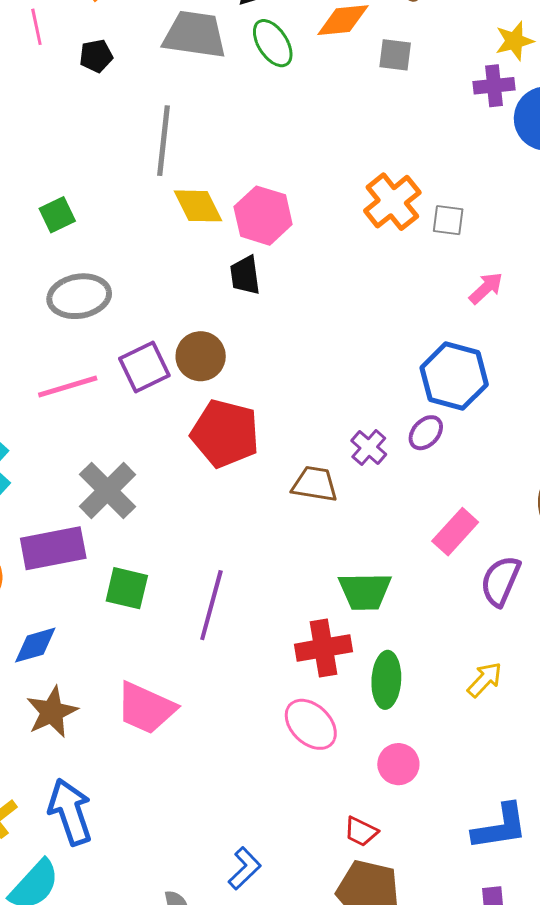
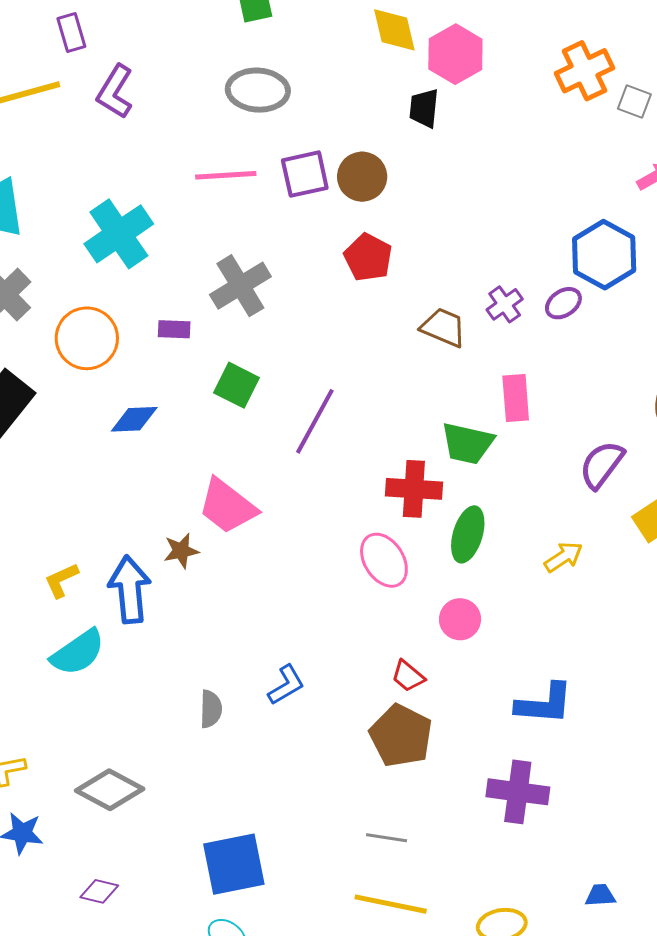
red pentagon: (225, 433) -> (368, 257), size x0.7
pink rectangle: (455, 532) -> (516, 398), moved, turned -60
purple rectangle: (53, 548) -> (174, 329), size x0.5
brown star: (52, 712) -> (181, 551), moved, size x0.7

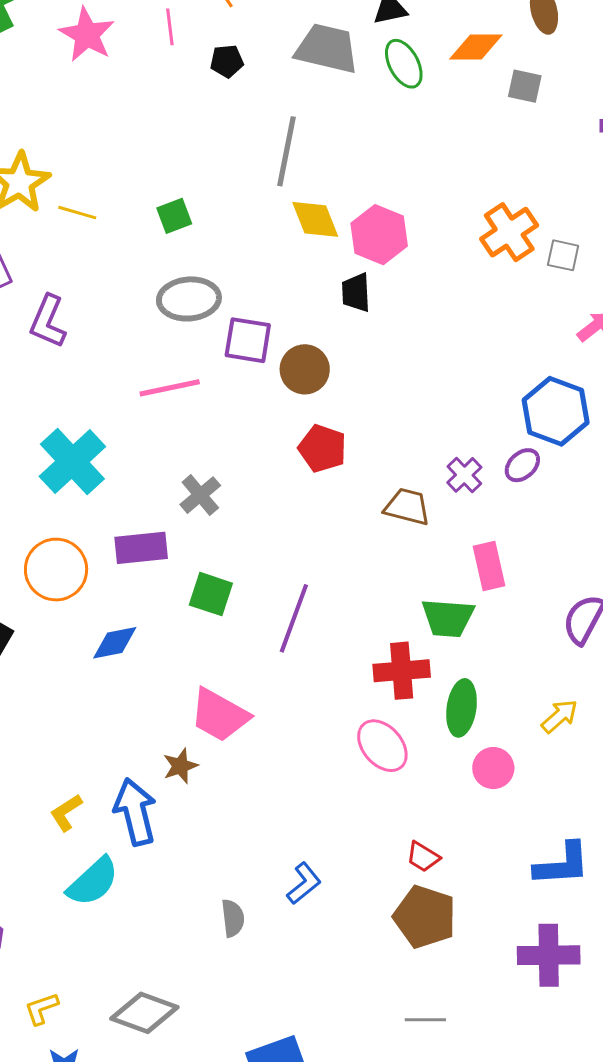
purple square: (305, 174) -> (248, 340), moved, turned 30
gray cross: (240, 286) -> (200, 495), size x0.7
purple rectangle: (174, 329) -> (141, 548), size x1.6
pink circle: (460, 619) -> (493, 768), moved

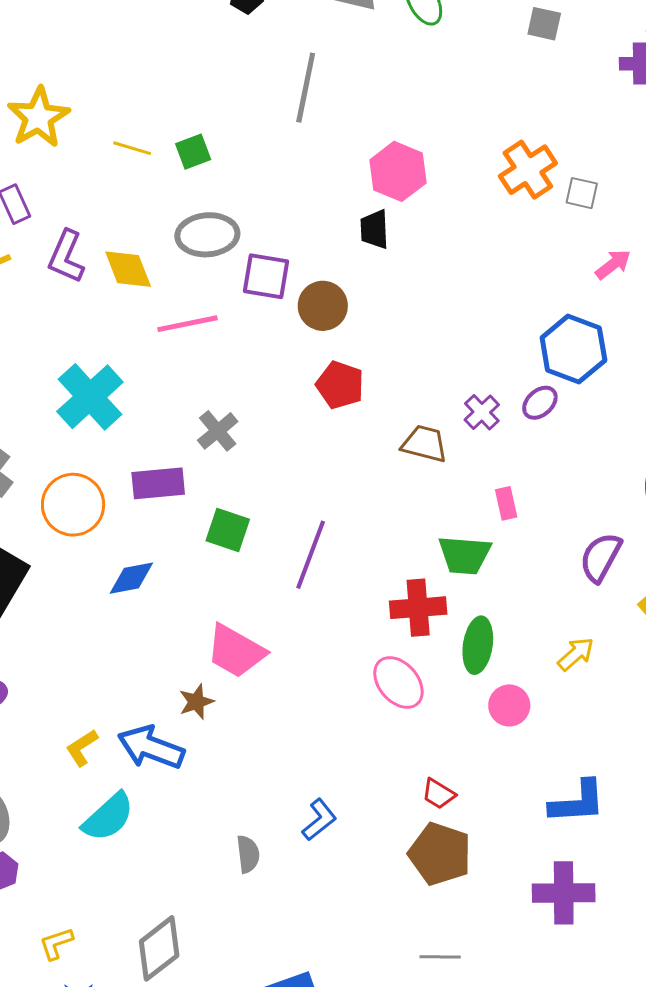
yellow line: (77, 213) -> (132, 148), moved
yellow diamond: (315, 219) -> (128, 269), moved
pink rectangle: (489, 566) -> (506, 503), size x0.7
blue arrow: (135, 812) -> (151, 747), turned -56
gray diamond: (144, 1013) -> (159, 948), turned -58

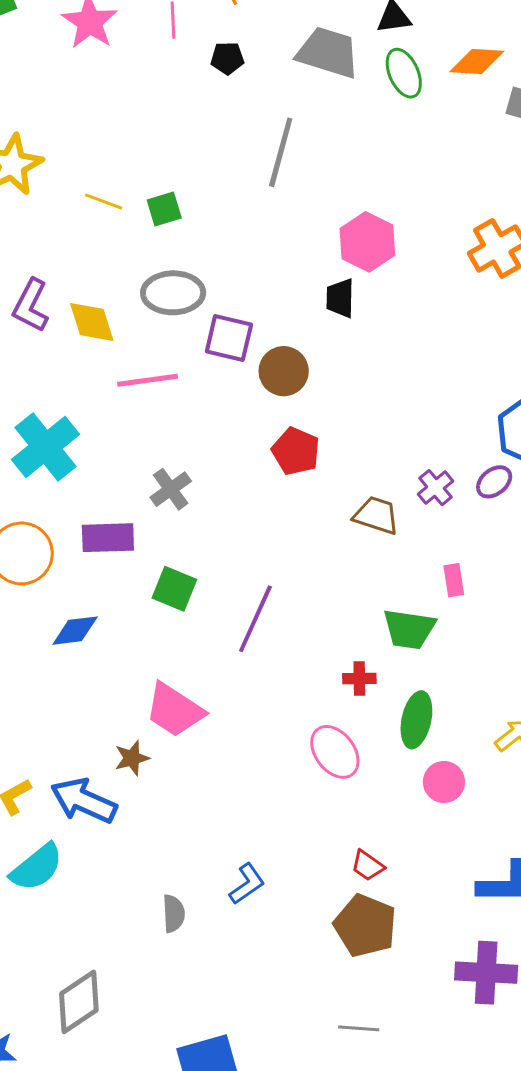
red cross: (418, 608) -> (359, 679), size x0.6

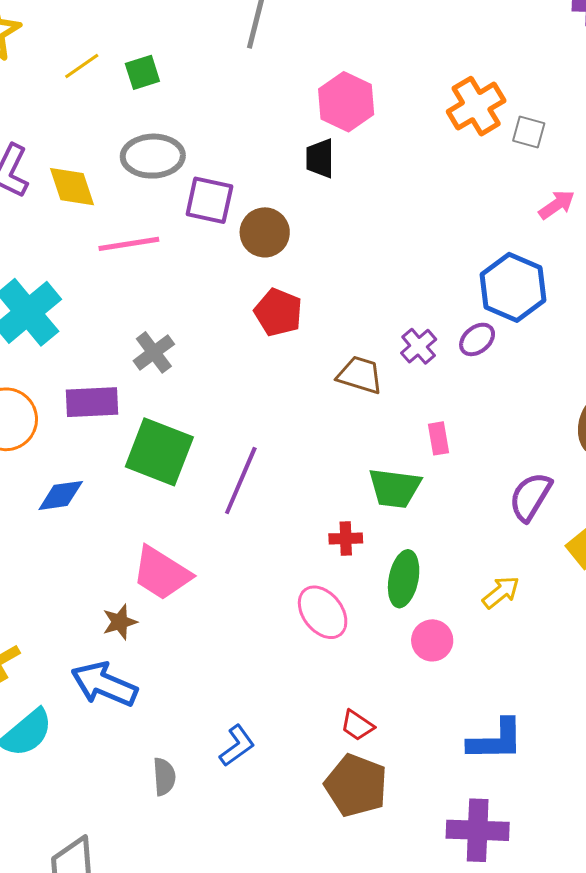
yellow line: (104, 201) -> (82, 66), turned -54
green square: (174, 589) -> (159, 452), size x1.5
blue arrow: (84, 801) -> (104, 684), moved

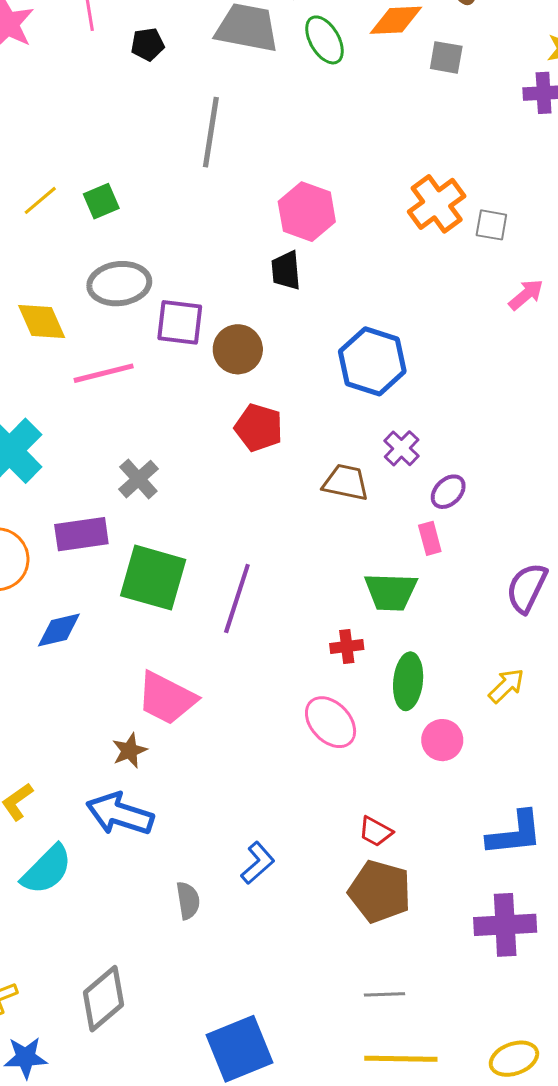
blue hexagon: (513, 287) -> (372, 361), moved
purple ellipse: (477, 339) -> (448, 492), moved

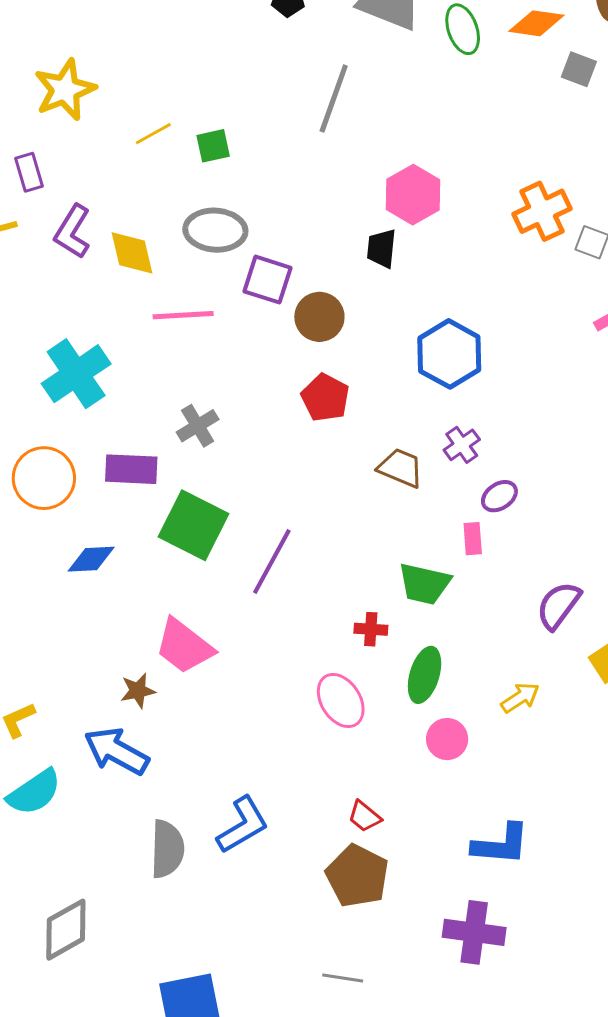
blue L-shape: (258, 863) -> (243, 825), size x1.4
gray semicircle: (188, 900) -> (167, 849), size x1.5

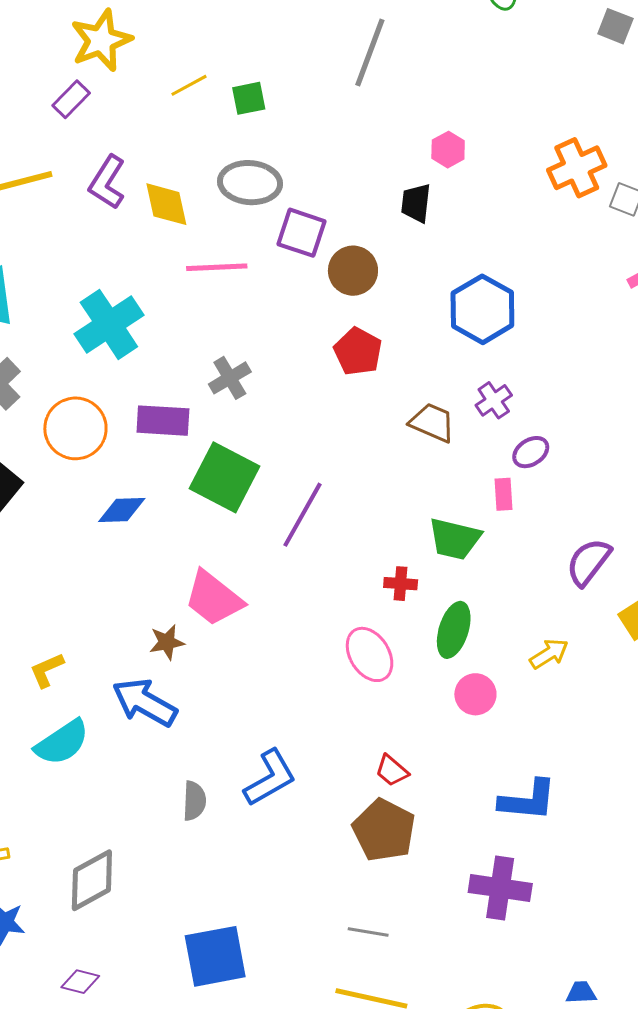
purple rectangle: (29, 172) -> (71, 99), moved, turned 60
pink hexagon: (413, 195) -> (448, 150), size x0.6
gray semicircle: (167, 849) -> (194, 801), size x0.7

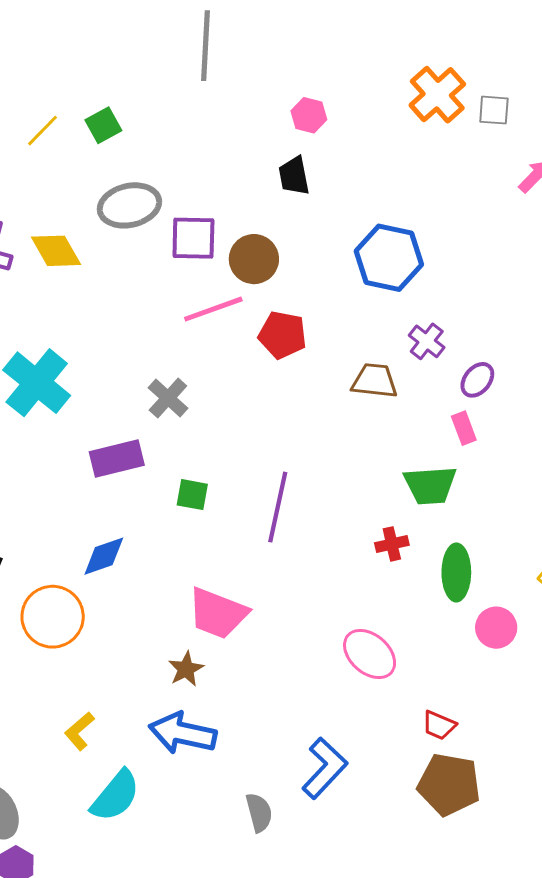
pink line: (217, 267) -> (213, 309), moved
orange circle: (75, 428) -> (53, 617), moved
green square: (224, 477) -> (192, 495), size x0.5
pink ellipse: (370, 654) -> (370, 654), moved

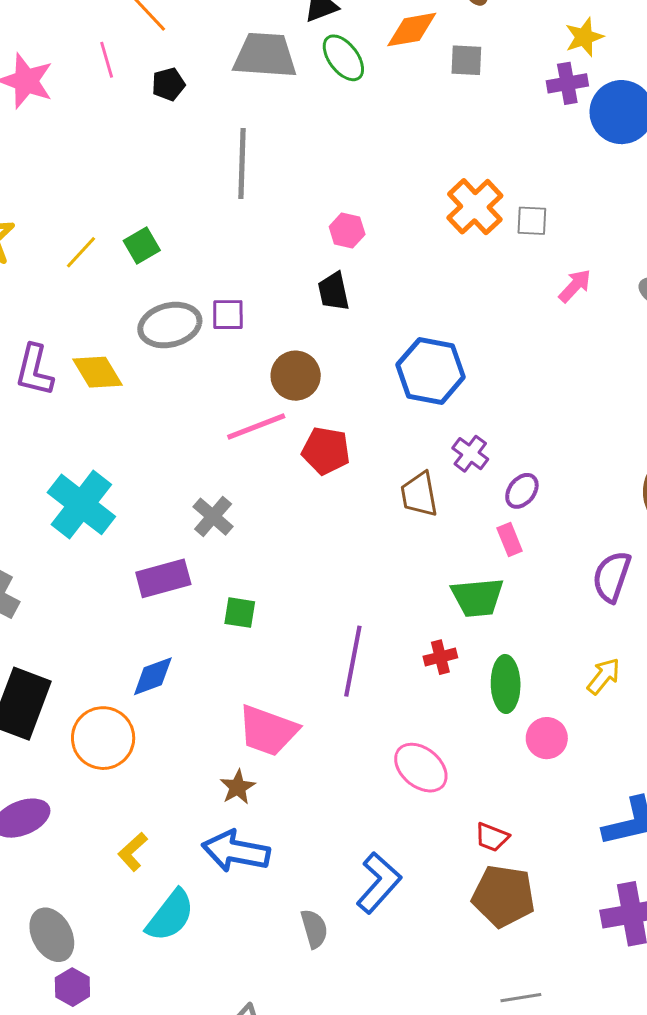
purple square: (193, 238) -> (228, 315), moved, size x0.7
brown trapezoid: (375, 381) -> (419, 494), turned -105
purple line: (278, 507) -> (353, 661), moved

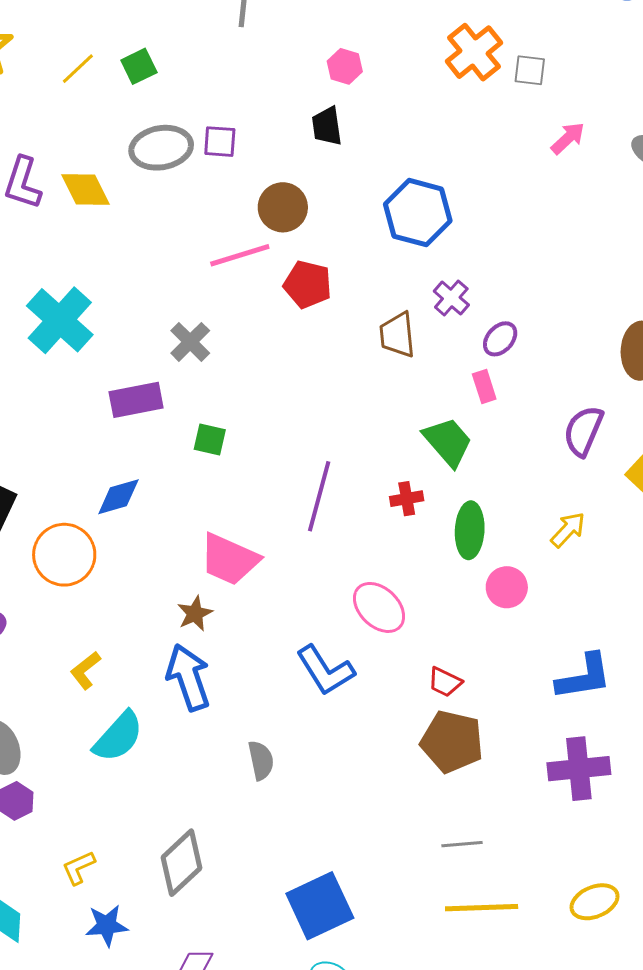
green trapezoid: (477, 597) -> (448, 442), turned -130
blue arrow: (236, 851) -> (188, 677), turned 56
blue L-shape: (379, 883) -> (325, 670), moved, turned 102

